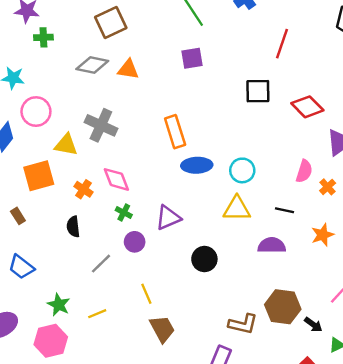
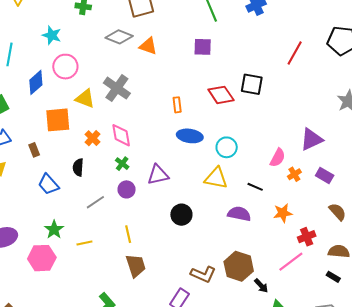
red line: (282, 44) -> (295, 53), moved
red diamond: (307, 107) -> (221, 95), moved
orange rectangle: (175, 132) -> (177, 105), size x0.6
blue trapezoid: (21, 267) -> (48, 184), moved

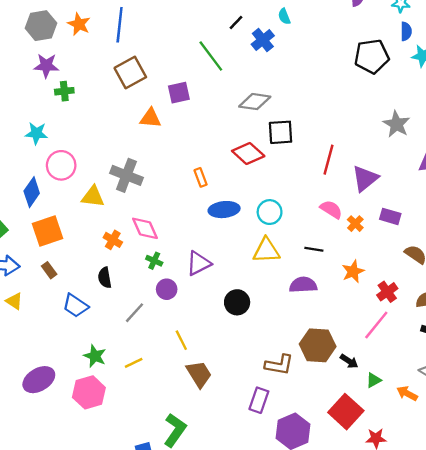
gray diamond: (119, 37) -> (255, 102), moved
purple square: (203, 47) -> (179, 93), moved
red line: (295, 53) -> (329, 160), moved
orange square: (58, 120) -> (48, 231), moved
pink semicircle: (278, 158) -> (331, 209), turned -72

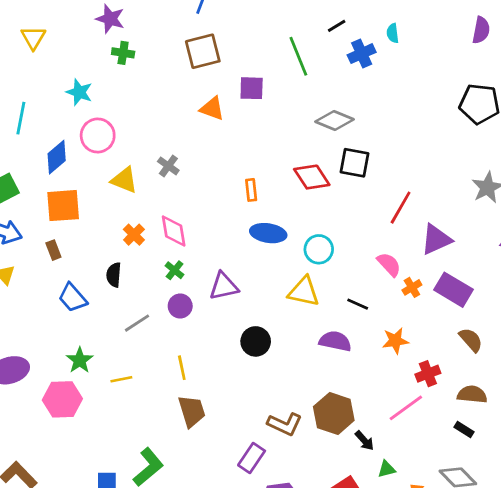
gray cross: (126, 175) -> (168, 166), size x0.6
purple rectangle: (390, 216) -> (453, 290), size x1.5

